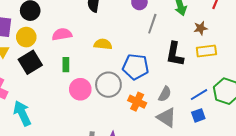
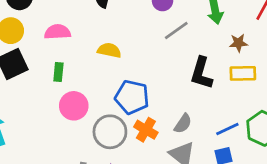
gray line: (152, 24) -> (176, 30), turned 30
blue pentagon: (136, 67) -> (132, 97), moved
gray circle: (108, 85) -> (110, 132), moved

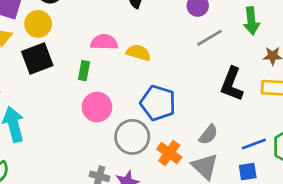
pink semicircle: (57, 32) -> (104, 42), moved
orange cross: (146, 130) -> (169, 153), moved

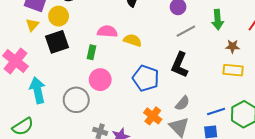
black L-shape: (232, 84) -> (180, 65), moved
gray circle: (132, 137) -> (76, 100), moved

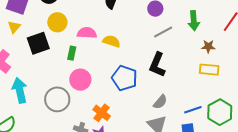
yellow circle: (59, 16) -> (57, 22), moved
orange cross: (153, 116) -> (102, 113), moved

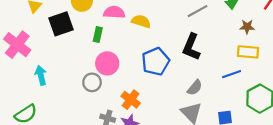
blue pentagon: (124, 78) -> (156, 61), turned 30
cyan arrow: (20, 90) -> (41, 75), size x0.7
gray circle: (57, 99) -> (92, 82), moved, size x0.7
blue line: (193, 110) -> (232, 74), moved

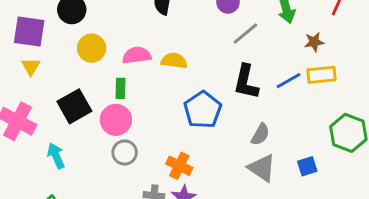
black square: (61, 24) -> (74, 106), moved
pink circle: (107, 63) -> (116, 120), moved
blue line: (232, 74) -> (288, 81), moved

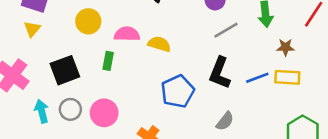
pink circle: (116, 120) -> (104, 113), moved
gray circle: (125, 152) -> (70, 109), moved

